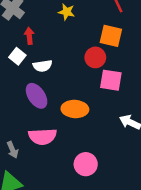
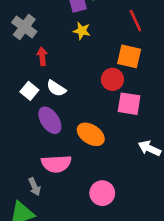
white square: (17, 56) -> (29, 91), moved
white semicircle: (43, 66) -> (56, 88), turned 42
orange ellipse: (75, 109) -> (91, 134), turned 30
gray arrow: (13, 150) -> (35, 187), moved

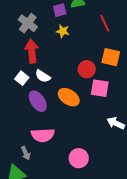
gray cross: (24, 27) -> (28, 23), moved
red arrow: (42, 56) -> (32, 51), size x1.6
orange square: (129, 56) -> (111, 57), moved
orange ellipse: (91, 134) -> (69, 97), moved

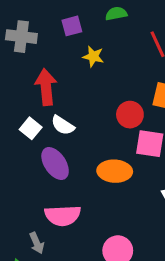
purple square: (60, 10) -> (72, 26), moved
gray cross: (28, 23) -> (21, 37), moved, turned -30
orange ellipse: (69, 97) -> (115, 171), moved, turned -30

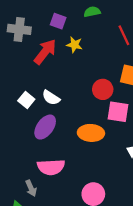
purple square: (72, 26) -> (58, 21), turned 35
red arrow: (46, 87) -> (45, 52), moved, turned 44
purple ellipse: (55, 163) -> (45, 127), turned 70

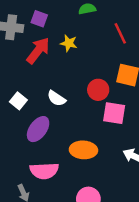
purple square: (58, 21) -> (39, 19), moved
white semicircle: (51, 98) -> (56, 98), moved
orange ellipse: (91, 133) -> (83, 150), moved

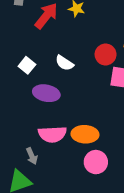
purple ellipse: (38, 129) -> (46, 93), turned 65
orange ellipse: (83, 150) -> (85, 134), moved

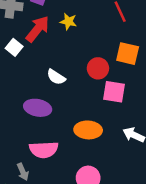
white square: (27, 65) -> (14, 47), moved
orange ellipse: (85, 134) -> (88, 130), moved

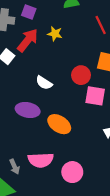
orange ellipse: (88, 130) -> (59, 124), moved, turned 30
pink semicircle: (44, 150) -> (41, 160), moved

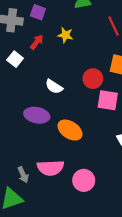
red arrow: (28, 40) -> (37, 42), size x0.6

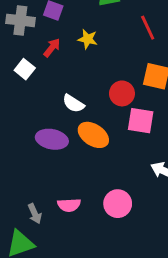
orange ellipse: (70, 130) -> (93, 135), moved
pink semicircle: (51, 168) -> (69, 205), size x0.7
pink circle: (84, 180) -> (118, 204), moved

